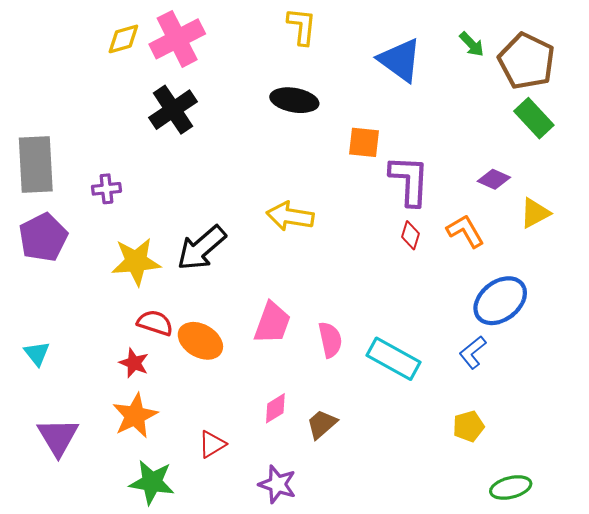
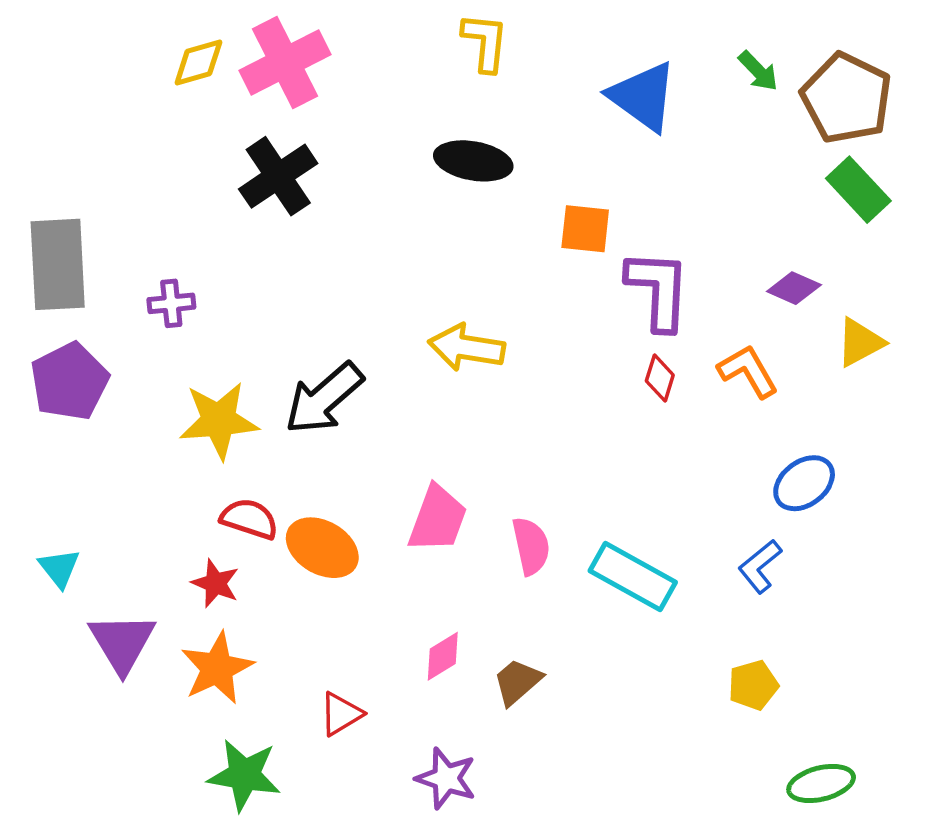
blue ellipse: (500, 301) -> (804, 483), size x0.7
purple triangle: (58, 437) -> (122, 643), moved

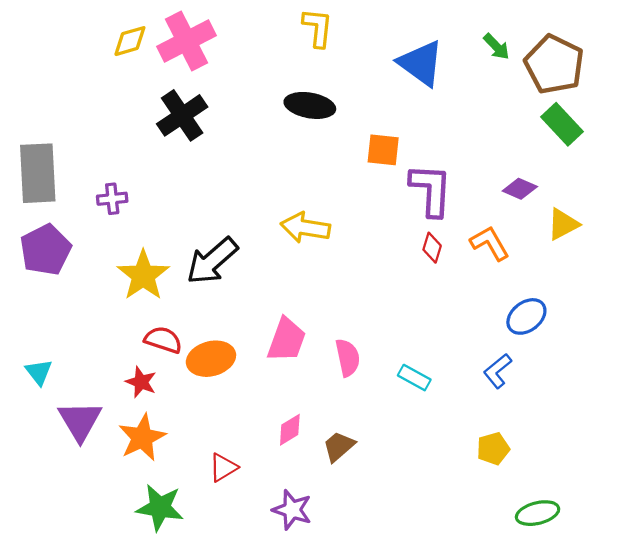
yellow star: (219, 420) -> (143, 275), turned -30
orange ellipse: (322, 548) -> (211, 359), turned -45
cyan rectangle: (633, 577) -> (414, 378), size x0.6

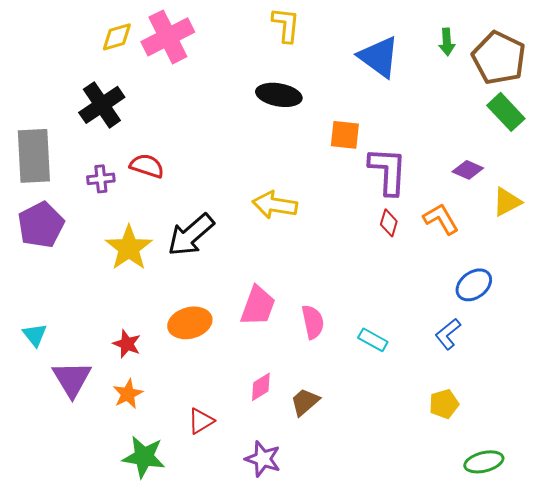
green arrow: (496, 47) -> (447, 42), turned 40
black cross: (182, 115) -> (102, 105), moved
red semicircle: (163, 340) -> (147, 166), moved
orange star: (142, 438) -> (128, 394), size x0.7

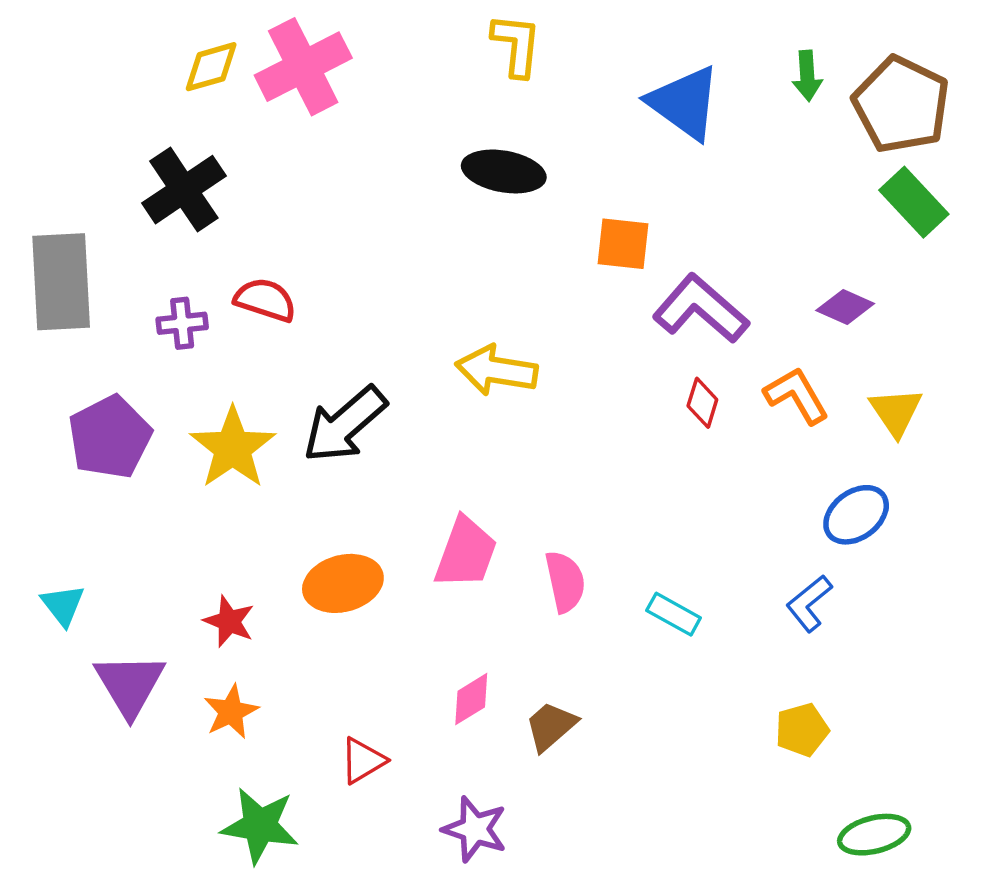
purple L-shape: (388, 171) -> (701, 309), turned -52
yellow triangle: (507, 202) -> (896, 412), moved, turned -36
purple pentagon: (41, 225) -> (110, 437), moved

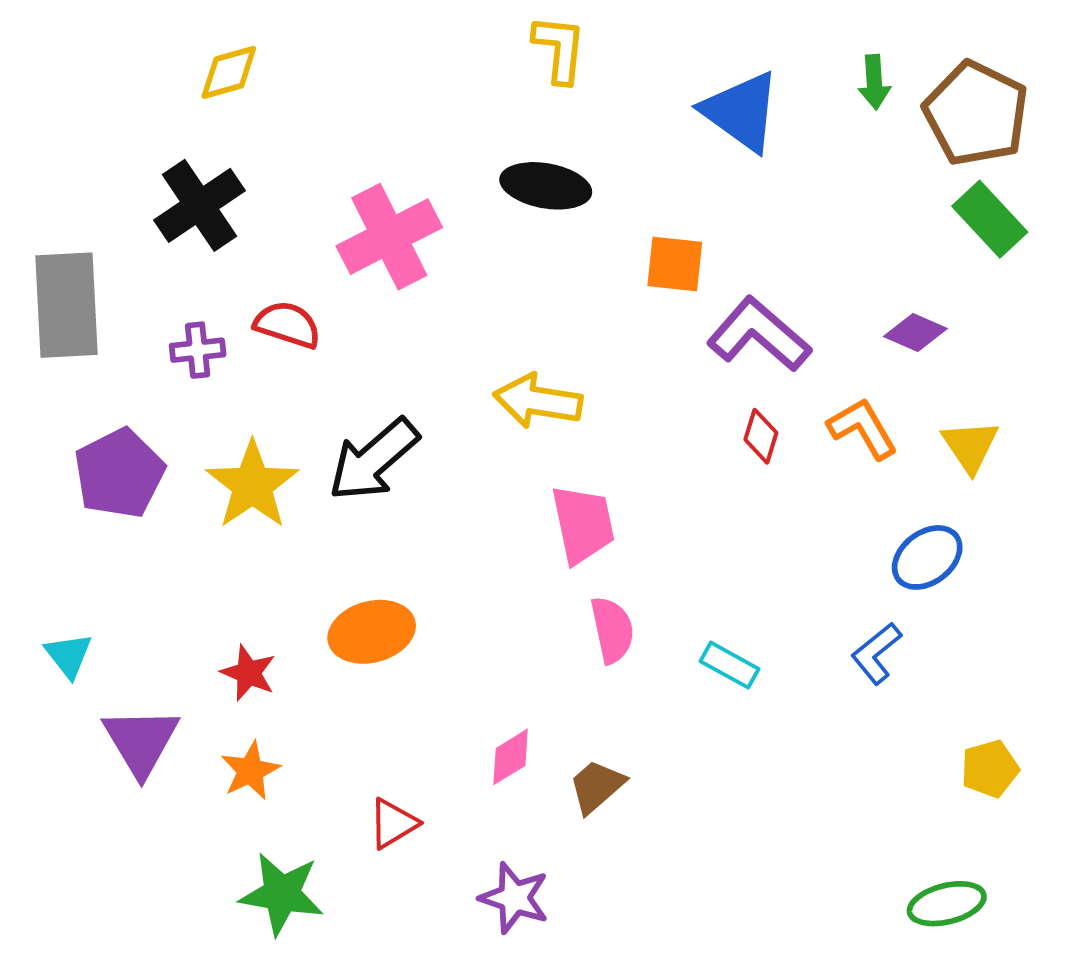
pink cross: (303, 67) -> (389, 237), moved
pink trapezoid: (466, 553) -> (583, 524), moved, turned -32
yellow pentagon: (802, 730) -> (990, 769), moved

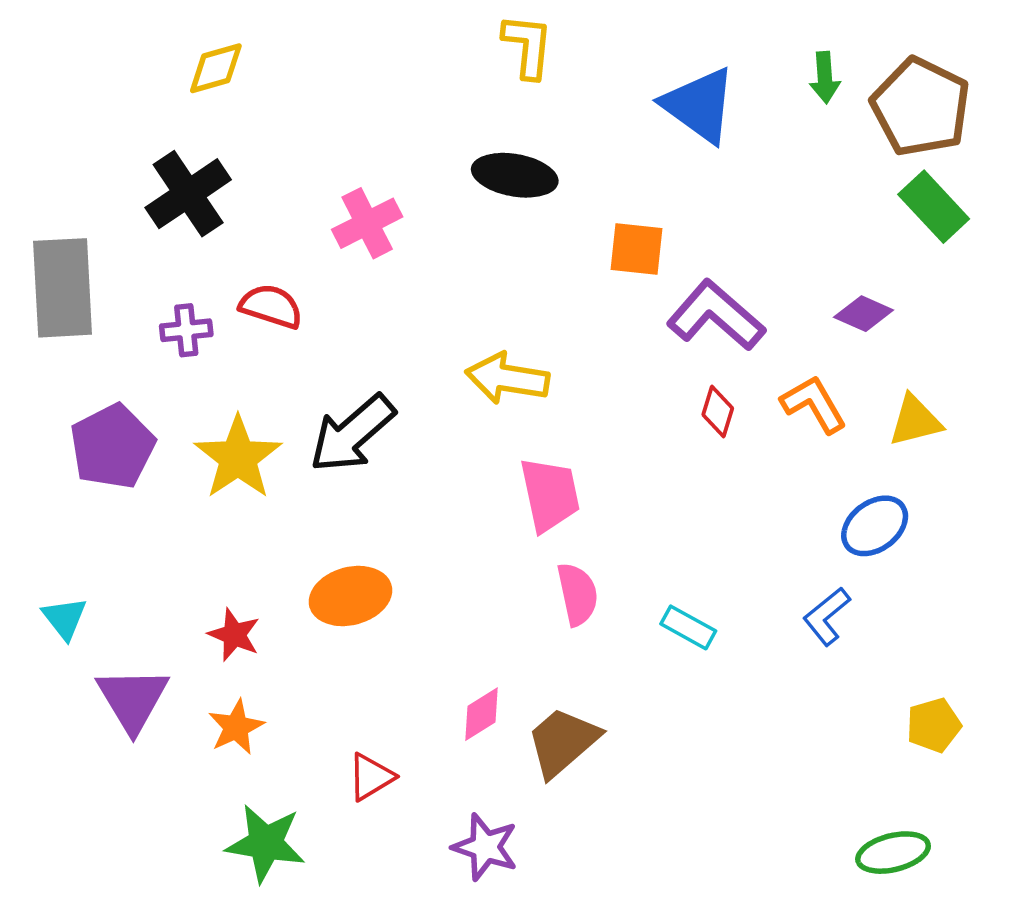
pink cross: (389, 237) -> (367, 223), size x0.7
yellow triangle: (970, 446) -> (915, 421), turned 50
brown trapezoid: (597, 786) -> (563, 742), size x1.4

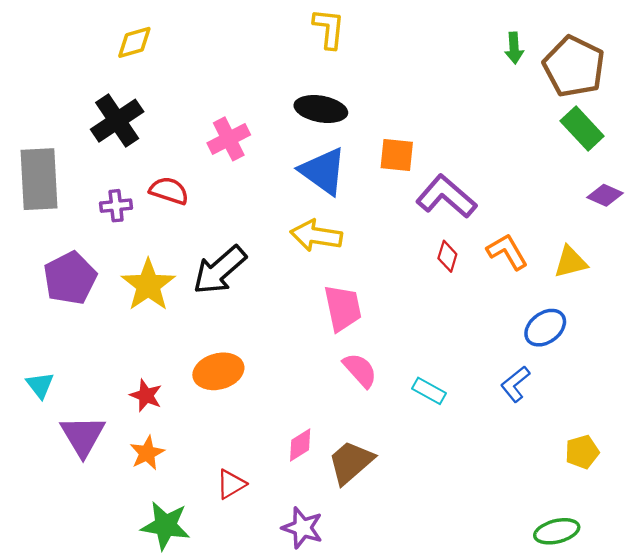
blue triangle: (699, 105) -> (323, 171), moved
purple diamond: (864, 314) -> (605, 195), moved
pink semicircle: (577, 594) -> (360, 370), turned -30

